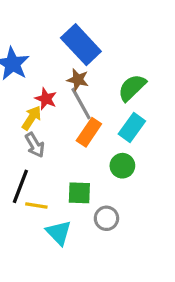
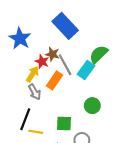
brown star: (78, 80) -> (52, 54), moved
cyan rectangle: (132, 127) -> (86, 70), moved
orange rectangle: (89, 132) -> (55, 80), moved

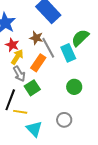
red star: (42, 62) -> (12, 45), moved
cyan rectangle: (86, 70) -> (68, 53), turned -60
green square: (64, 123) -> (32, 88), moved, turned -35

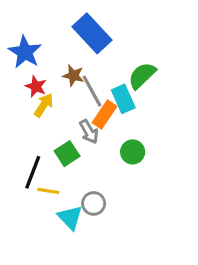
orange rectangle: (38, 63) -> (105, 115), moved
gray arrow: (19, 74) -> (89, 132), moved
gray circle: (64, 120) -> (94, 203), moved

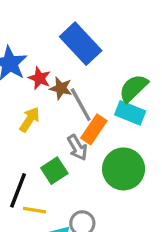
red star: (36, 86) -> (39, 78), moved
cyan rectangle: (123, 99) -> (130, 113), moved, turned -44
green circle: (133, 152) -> (124, 169), size x1.6

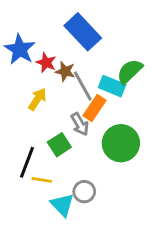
cyan rectangle: (130, 113) -> (112, 86), moved

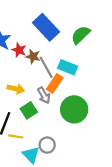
green semicircle: (130, 71) -> (81, 35), moved
yellow arrow: (37, 99) -> (16, 89), moved, turned 70

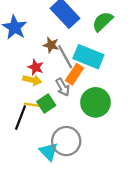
red star: (19, 50) -> (36, 67), moved
cyan rectangle: (68, 67) -> (88, 57), size x1.4
yellow line: (16, 136) -> (32, 105), moved
gray circle: (47, 145) -> (66, 141), size x1.6

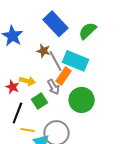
red star: (36, 67) -> (12, 87), moved
yellow line: (32, 105) -> (27, 130), moved

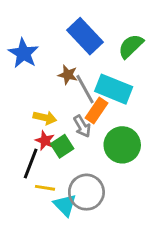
red star: (12, 87) -> (45, 141), moved

